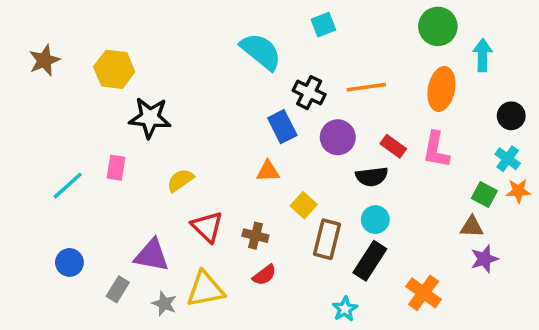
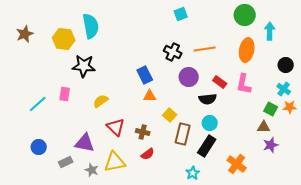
cyan semicircle: (261, 51) -> (91, 26), moved, turned 40
blue rectangle: (282, 127) -> (145, 75), moved
gray rectangle: (118, 289) -> (66, 162), turned 32

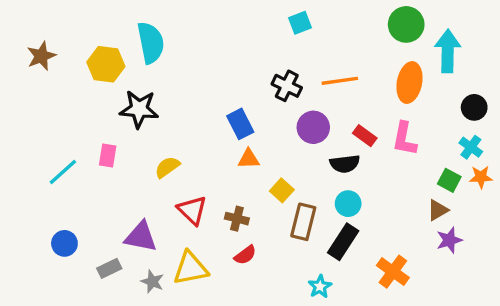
cyan arrow: (270, 31) -> (448, 51), size x1.4
brown triangle: (264, 127) -> (438, 210), turned -32

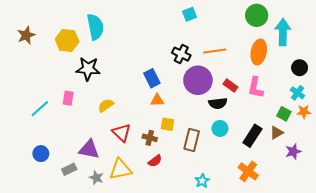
purple circle: (313, 127) -> (198, 80), size x1.4
yellow square: (282, 190) -> (168, 124), moved, turned -32
purple star: (449, 240) -> (293, 151), moved
black rectangle: (343, 242) -> (252, 136), moved

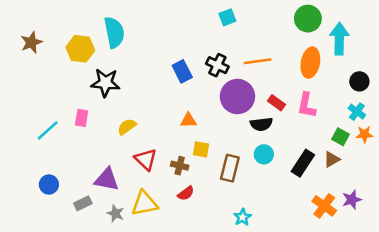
blue rectangle: (152, 78) -> (182, 71), moved
purple star: (293, 151) -> (352, 200), moved
orange cross: (248, 171) -> (324, 206), moved

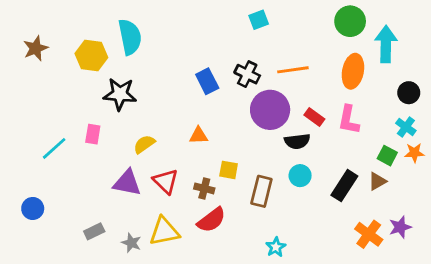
orange triangle: (188, 120) -> (199, 136), moved
purple triangle: (107, 179) -> (127, 183), moved
blue circle: (49, 185) -> (33, 208), moved
red semicircle: (186, 193) -> (211, 220), size x1.5

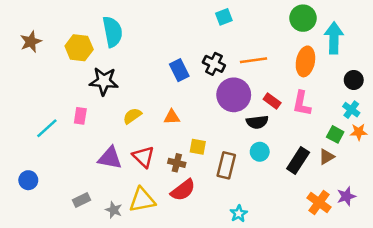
yellow semicircle: (144, 144) -> (132, 116), moved

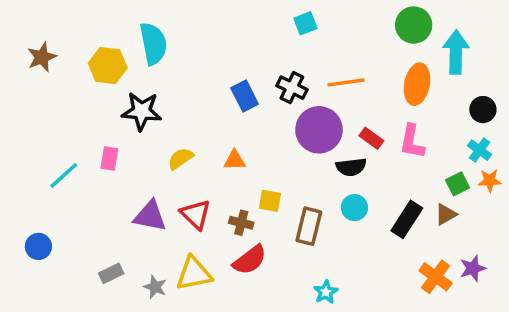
green square: (335, 134) -> (458, 184), turned 35

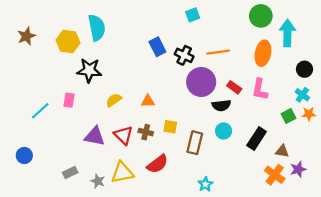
blue rectangle: (245, 96) -> (157, 47), moved
brown triangle: (446, 214) -> (282, 151), moved, turned 40
brown cross: (241, 223) -> (146, 132), moved

